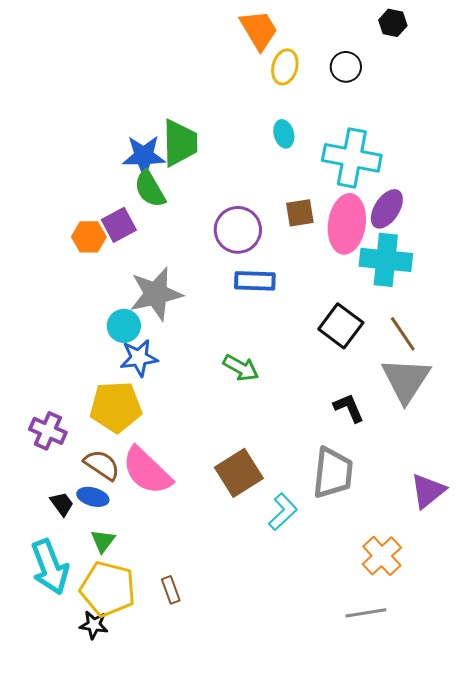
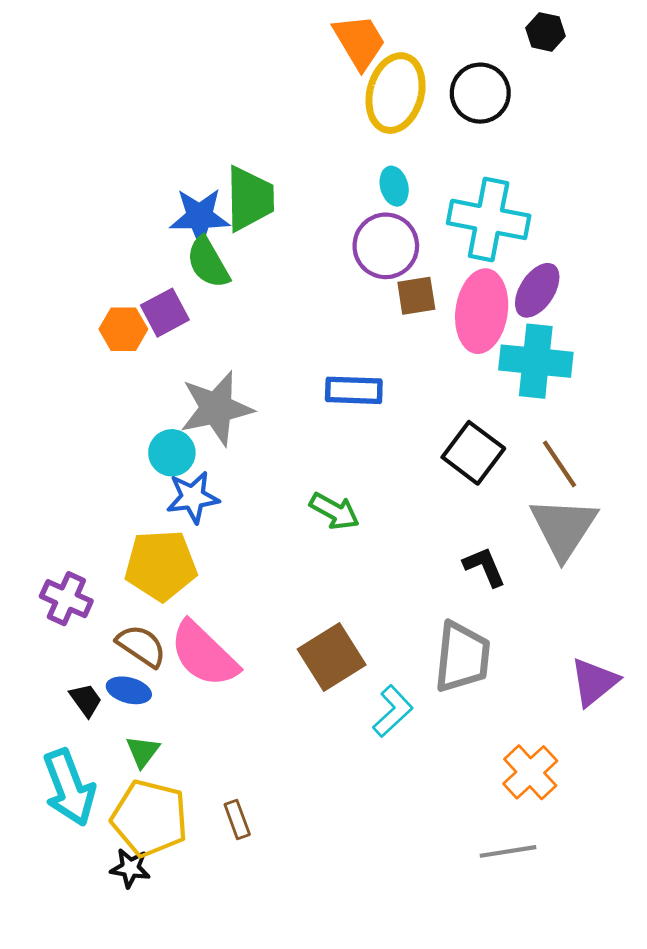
yellow ellipse: (285, 67) -> (396, 93), size x1.6
black circle: (346, 67) -> (480, 93), size x1.4
purple circle: (238, 230) -> (386, 246), moved

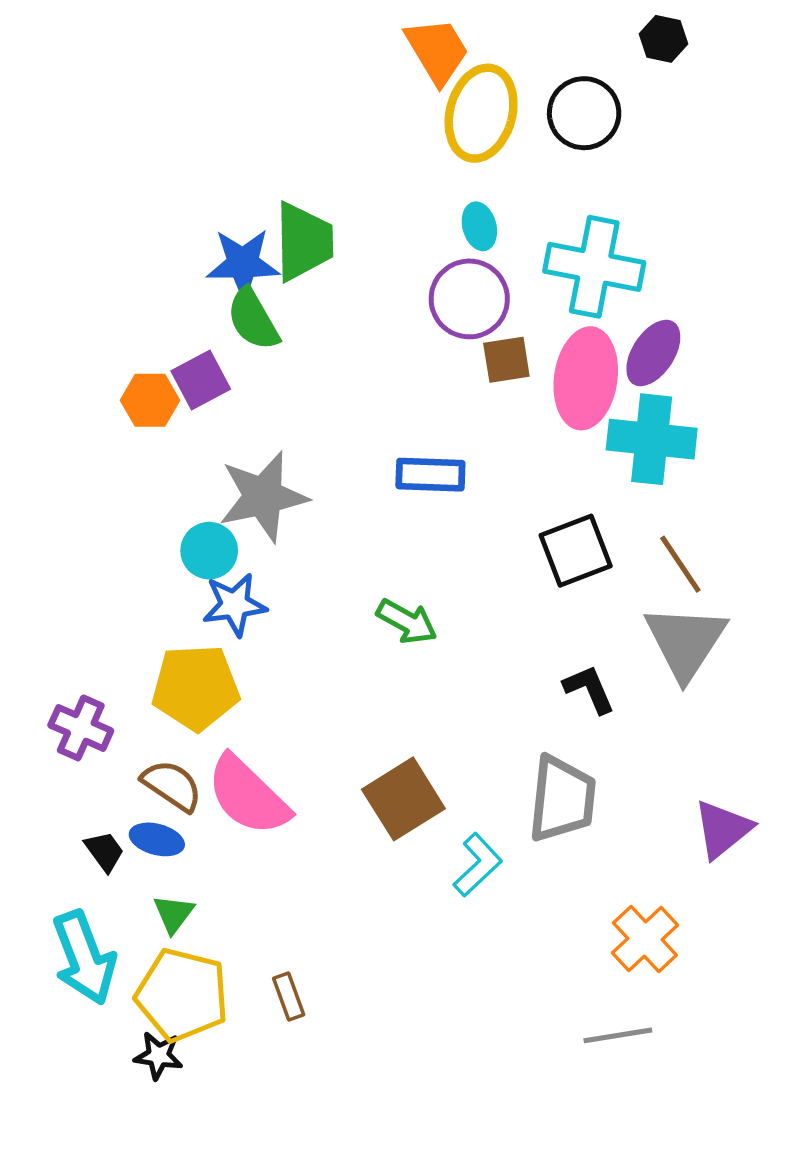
black square: (473, 453) -> (576, 551), turned 32

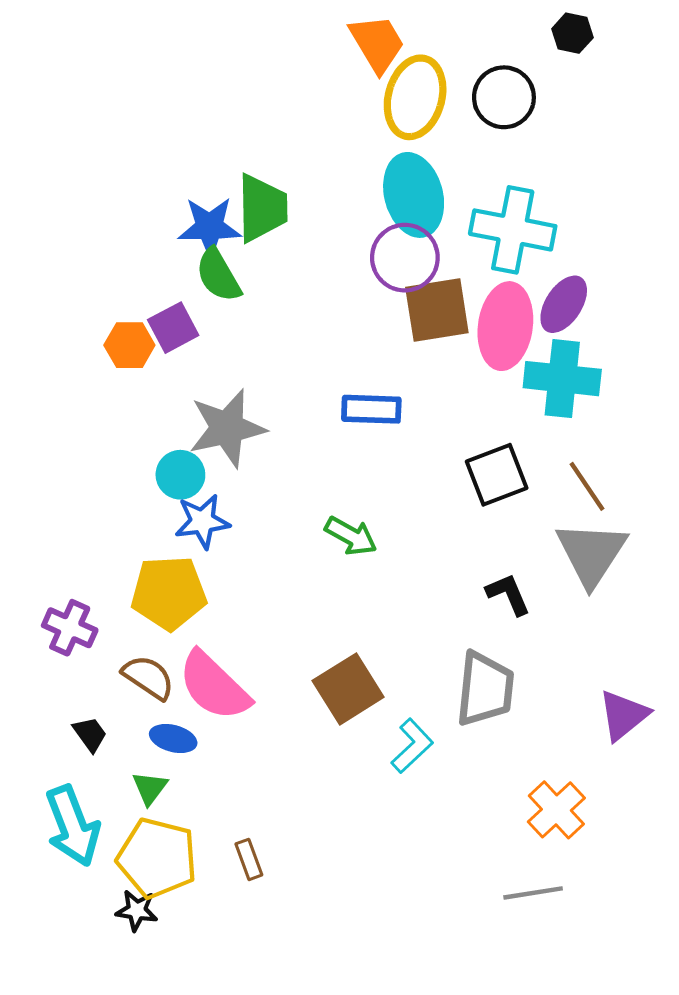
cyan ellipse: (479, 226) -> (414, 195), size x2.0
brown square: (506, 360) -> (437, 310), size x1.6
blue ellipse: (157, 839) -> (173, 738), moved

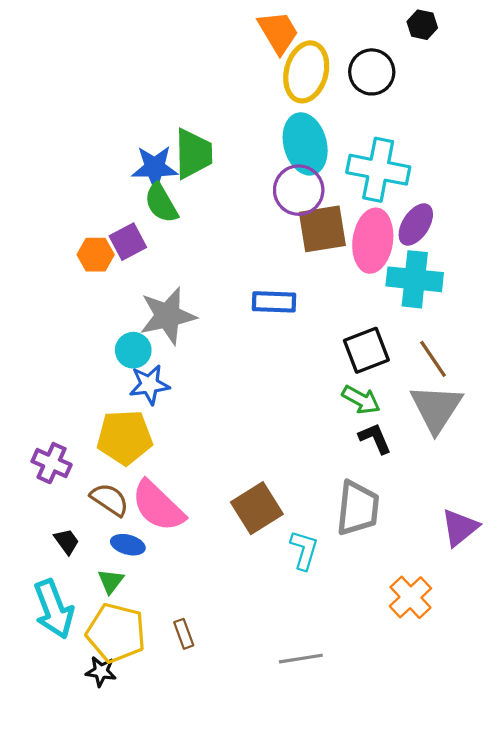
green arrow: (351, 536) -> (361, 400), moved
cyan L-shape: (412, 746) -> (304, 550), turned -30
gray line: (533, 893) -> (301, 659), moved

